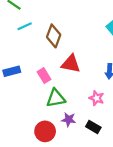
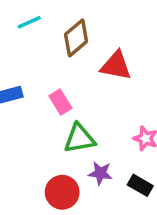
brown diamond: (54, 36) -> (76, 38), turned 30
red triangle: (71, 64) -> (116, 66), moved

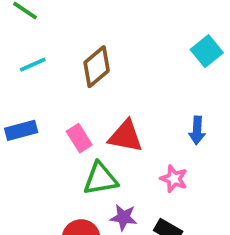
cyan line: (29, 22) -> (33, 65), moved
red triangle: (116, 66) -> (126, 136), moved

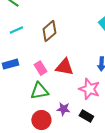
green triangle: (100, 179) -> (39, 91), moved
pink star: (174, 179) -> (89, 89), size x1.5

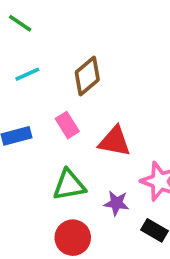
pink rectangle: (40, 68) -> (67, 125), moved
purple star: (63, 109) -> (116, 203), moved

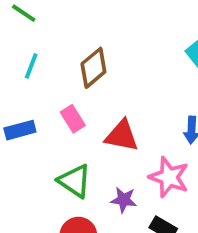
cyan line: (27, 74) -> (31, 66), turned -45
green triangle: (69, 185) -> (75, 181), turned 44

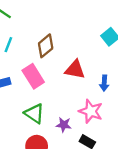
pink rectangle: (73, 119) -> (33, 76), size x1.5
red triangle: (122, 136) -> (75, 70), moved

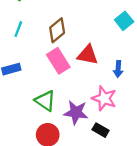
pink rectangle: (33, 76) -> (58, 61), moved
purple star: (64, 125) -> (76, 112), size x1.5

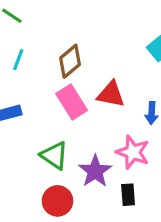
purple star: (76, 112) -> (95, 171), turned 30
black rectangle: (101, 130) -> (128, 195), turned 56

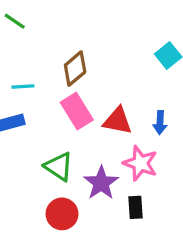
cyan line: (18, 60) -> (23, 87), moved, turned 65
red triangle: (111, 94) -> (118, 121), moved

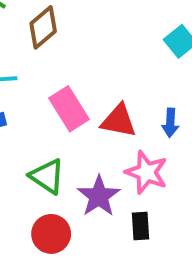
brown diamond: (75, 69) -> (43, 27), moved

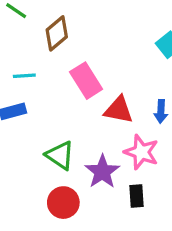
pink rectangle: (69, 109) -> (86, 81), moved

